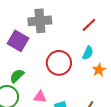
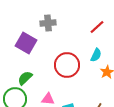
gray cross: (40, 21) -> (48, 23), size x0.7

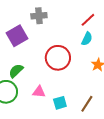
purple square: (26, 43) -> (17, 36), turned 30
cyan semicircle: (96, 55) -> (87, 39), moved

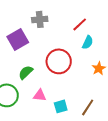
red line: (88, 20) -> (80, 24), moved
green semicircle: (16, 71) -> (26, 72), moved

